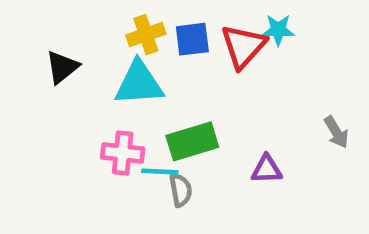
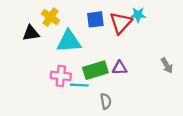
yellow cross: (146, 35) -> (50, 17), moved, turned -36
black triangle: (62, 67) -> (31, 33), turned 30
purple triangle: (267, 169) -> (120, 68), moved
gray semicircle: (181, 190) -> (106, 101), moved

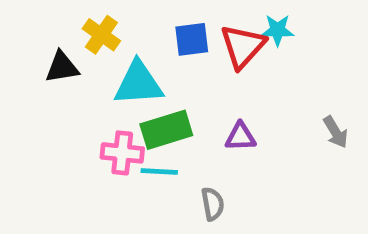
green rectangle: (95, 70) -> (166, 130), moved

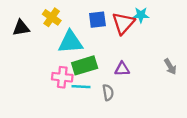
black triangle: (62, 67) -> (21, 28), moved
gray semicircle: (213, 204) -> (108, 92), moved

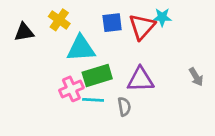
purple triangle: (122, 69) -> (140, 80), size x1.5
pink cross: (62, 77) -> (71, 89), turned -30

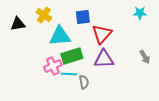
cyan star: (162, 17) -> (140, 13), moved
red triangle: (142, 27) -> (102, 34), moved
gray semicircle: (124, 107) -> (84, 82), moved

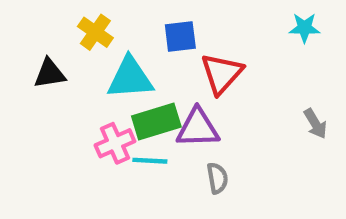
black triangle: (18, 24) -> (50, 74), moved
purple triangle: (104, 59) -> (198, 128), moved
gray semicircle: (84, 82) -> (217, 178), moved

